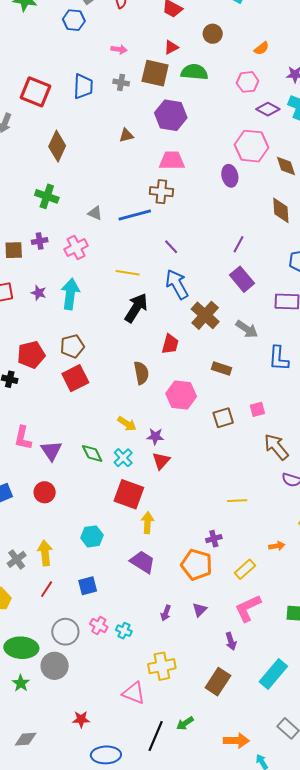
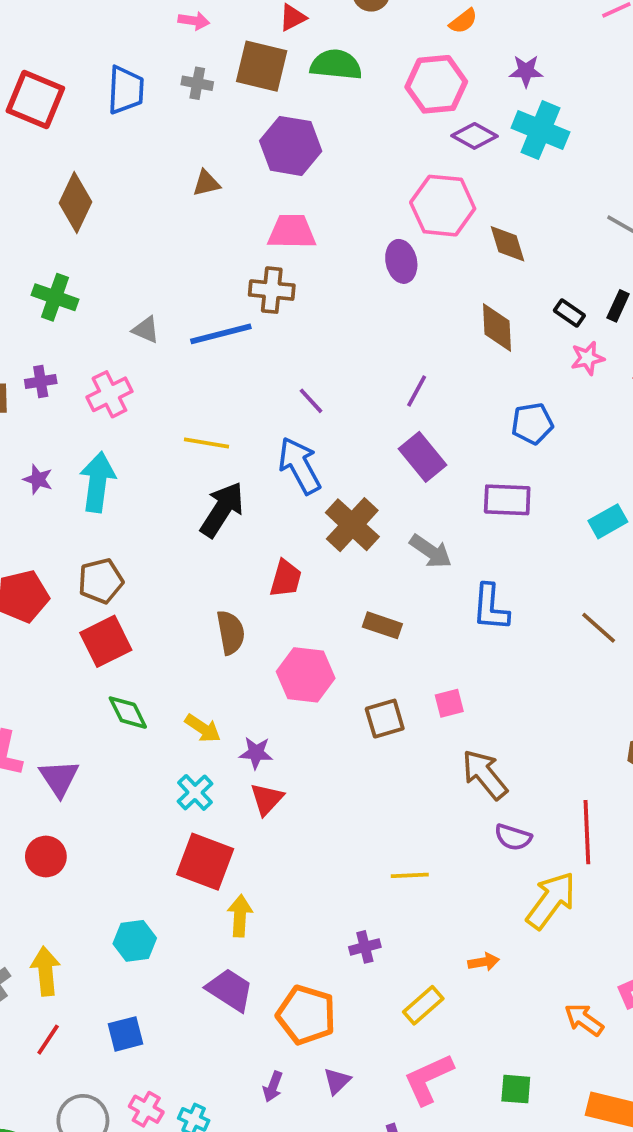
pink hexagon: (248, 82) -> (436, 84), size x1.4
purple line: (171, 247) -> (311, 401), moved
green diamond: (92, 453) -> (128, 713), moved
orange pentagon: (197, 565) -> (306, 1015), moved

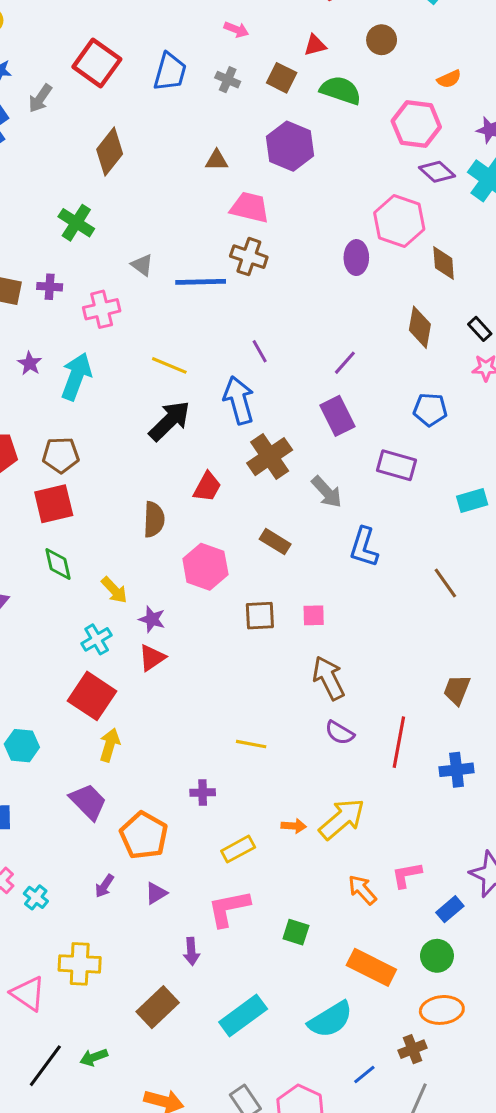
brown square: (262, 66) -> (282, 78), size x0.7
pink trapezoid: (292, 232) -> (250, 207), moved
yellow arrow: (551, 900) -> (342, 819), moved

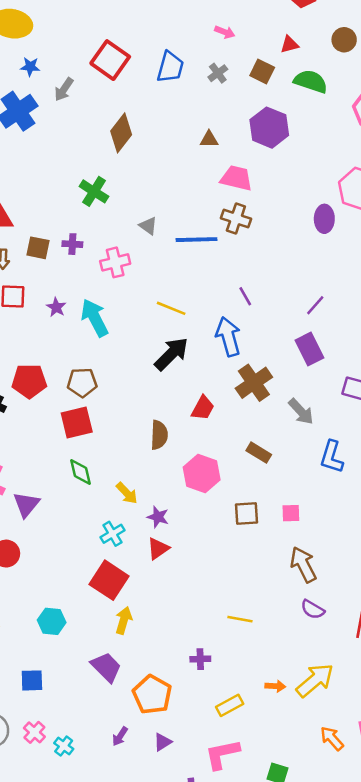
gray cross: (228, 80) -> (218, 73), turned 30
cyan arrow: (76, 376) -> (95, 318), turned -48

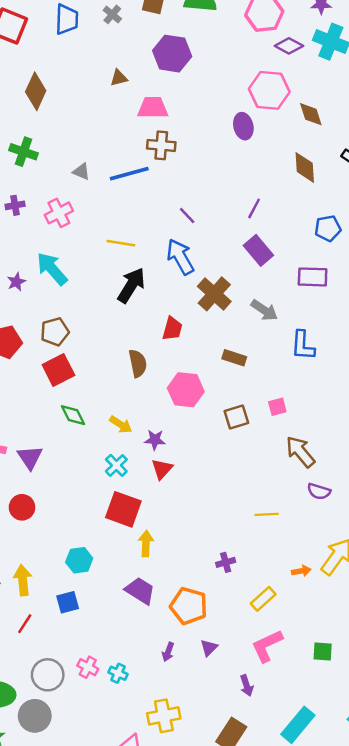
purple star: (56, 307) -> (16, 282), moved, turned 30
yellow line: (240, 619) -> (267, 514), moved
blue square: (32, 680) -> (68, 602), moved

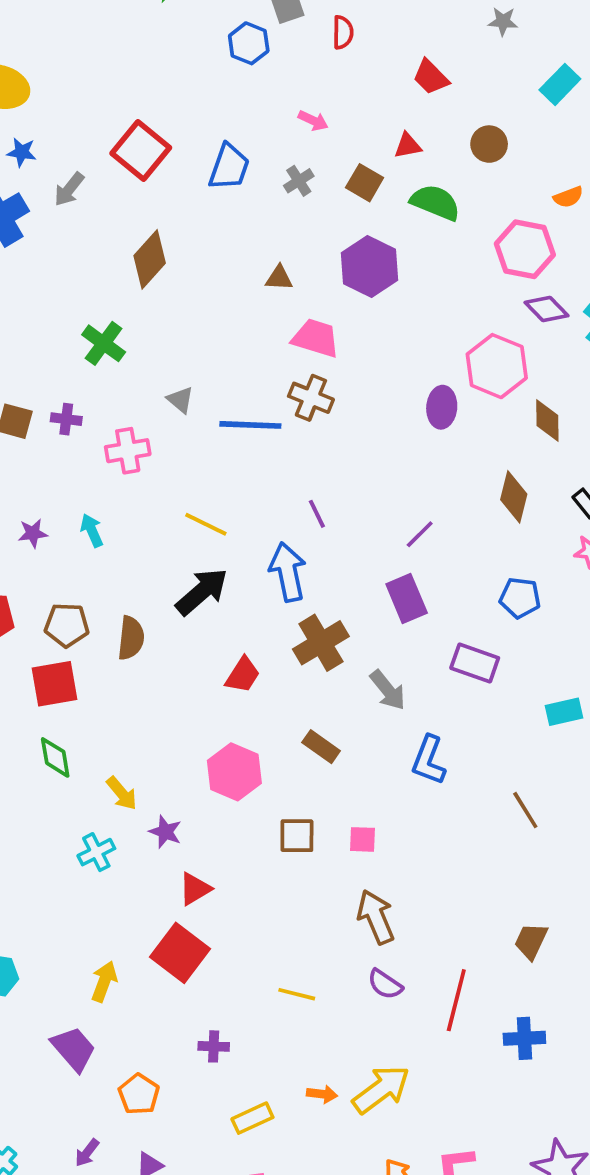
cyan arrow: (52, 269) -> (92, 530), size x0.6
brown semicircle: (138, 363) -> (131, 638), moved
red triangle: (162, 469) -> (195, 889), moved
red square: (123, 509) -> (180, 953), moved
orange pentagon: (189, 606) -> (139, 1094), size x0.7

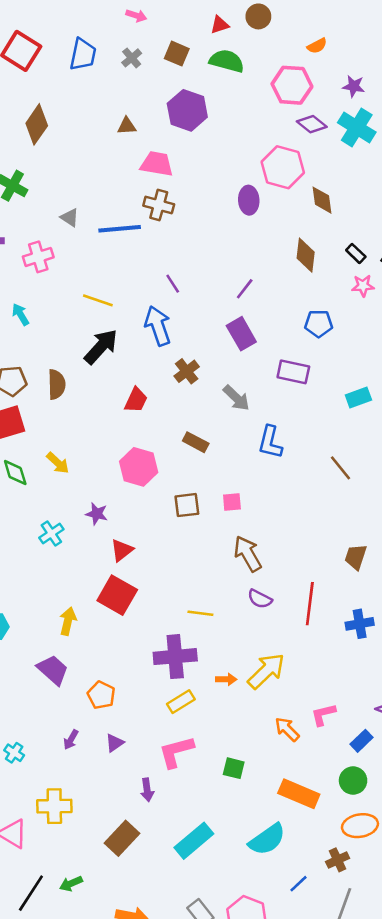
red triangle: (408, 146) -> (220, 25), moved
brown cross: (321, 643) -> (187, 371), size x0.7
yellow arrow: (122, 793) -> (58, 463), moved
purple cross: (214, 1046) -> (175, 657), moved, size x2.0

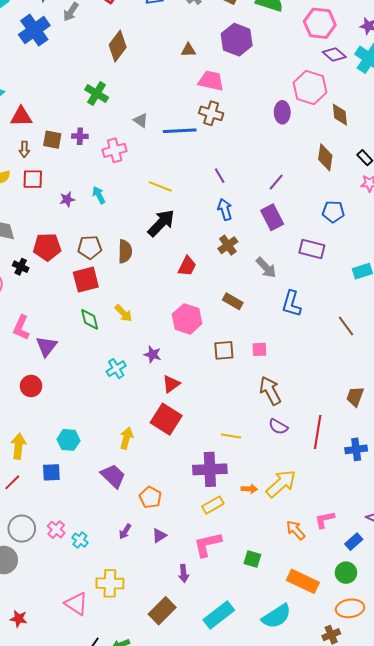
blue arrow: (158, 326) -> (225, 209), moved, size x0.7

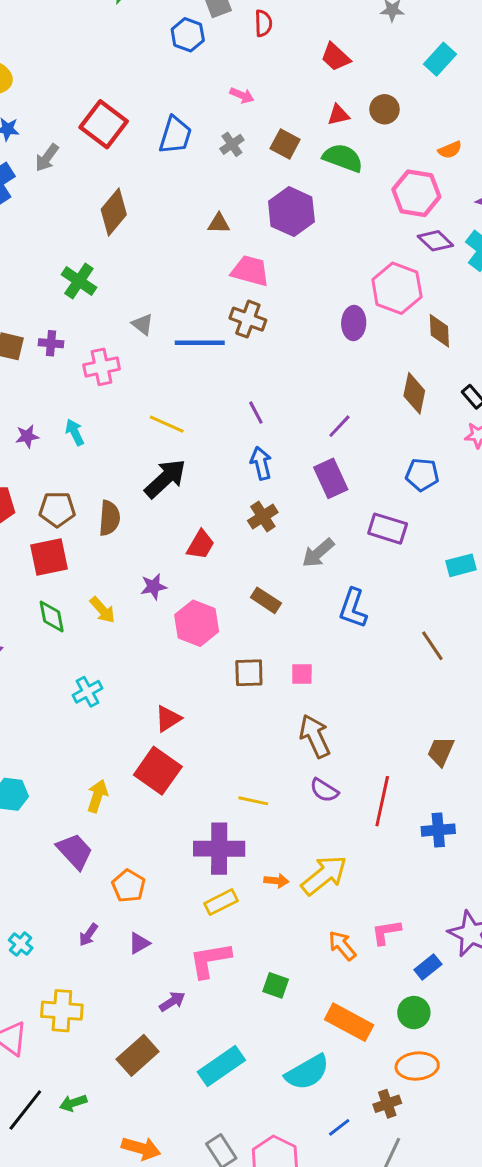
gray arrow: (266, 268) -> (318, 553), turned 90
purple star: (153, 354) -> (154, 587), moved, turned -30
purple arrow: (184, 573) -> (172, 1001), turned -120

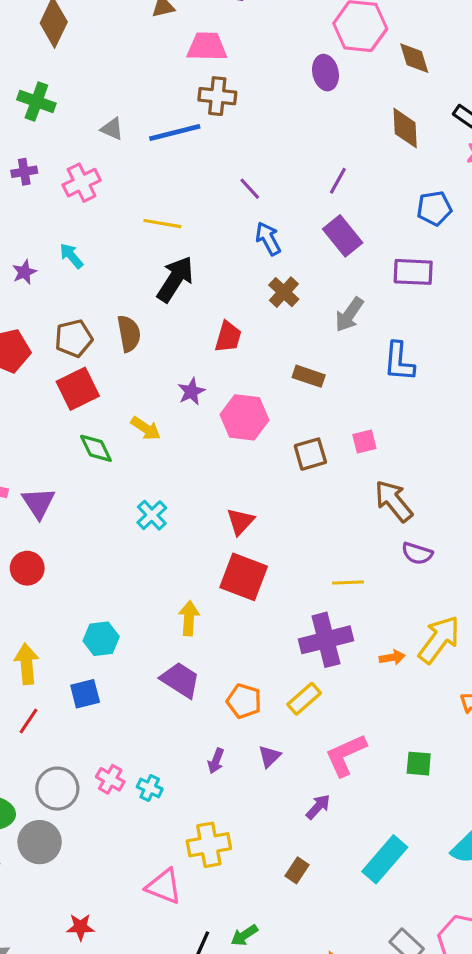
yellow rectangle: (221, 902) -> (304, 699), moved
brown rectangle: (138, 1055) -> (297, 870), size x0.6

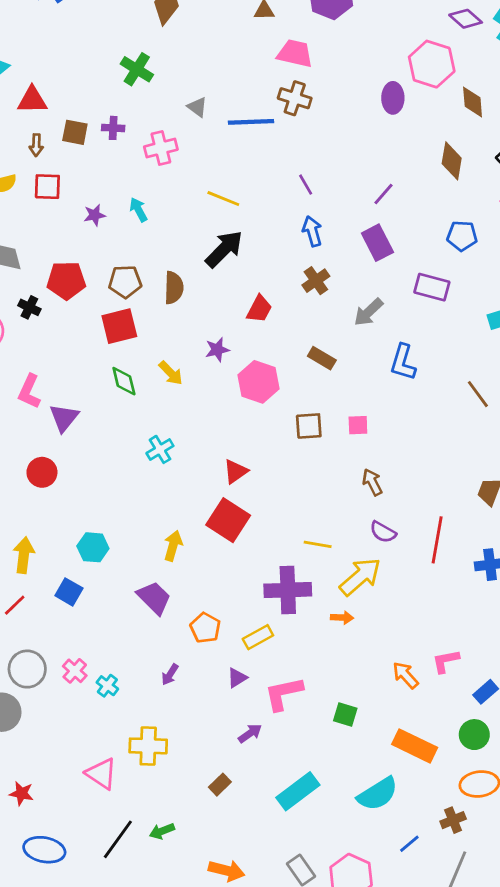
brown arrow: (394, 501) -> (372, 482), size x0.7
yellow arrow: (439, 639) -> (360, 577), moved
blue square: (85, 694) -> (69, 592), turned 32
purple triangle: (269, 756) -> (237, 678), moved

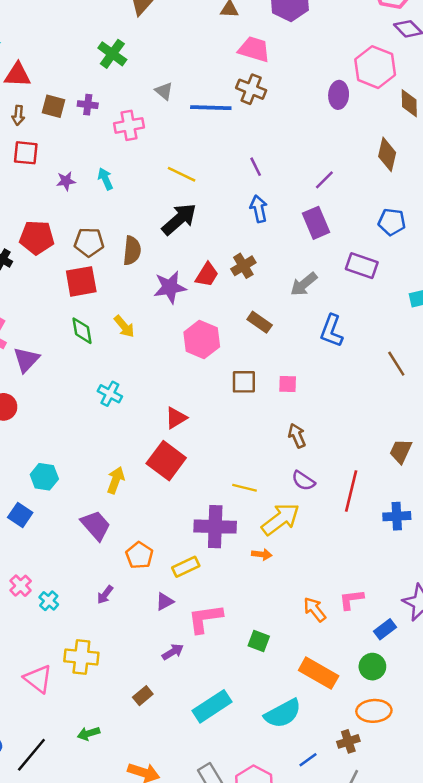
brown cross: (316, 281) -> (243, 266), moved
purple star: (217, 350) -> (170, 287), moved, size x1.5
cyan cross: (160, 449) -> (110, 394), turned -35
black line: (118, 839) -> (31, 755), moved

